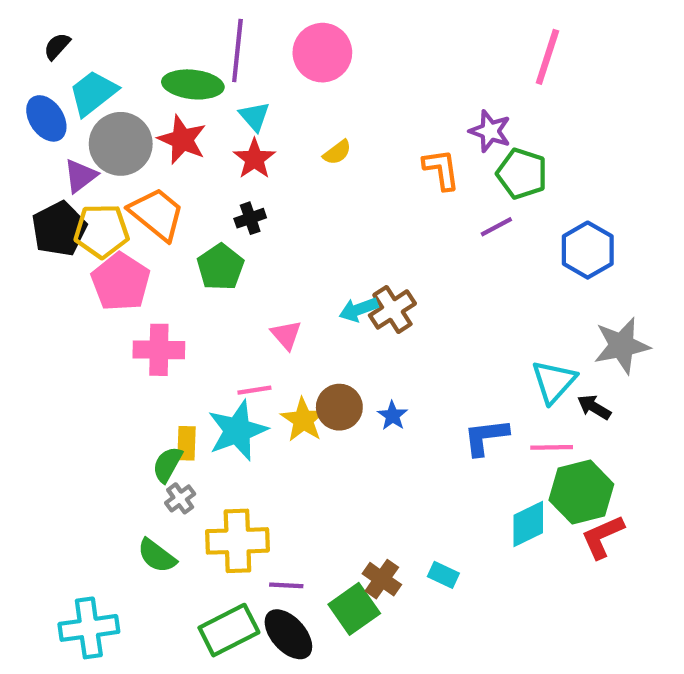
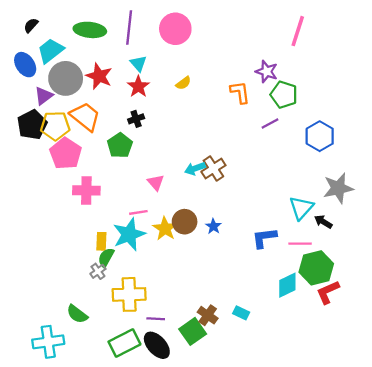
green ellipse: (193, 84) -> (90, 30), moved
green semicircle: (167, 464) -> (106, 257), moved
green semicircle: (157, 556) -> (77, 314), moved

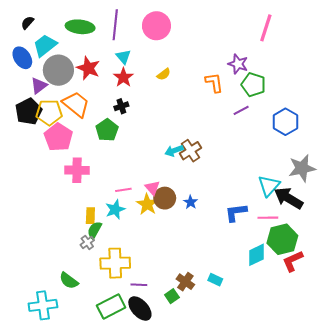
pink triangle: (156, 182) -> (152, 188), moved
black arrow: (323, 222) -> (289, 198), size x1.8
cyan star: (129, 234) -> (115, 209), size x0.7
green square: (193, 331) -> (172, 296), size x0.6

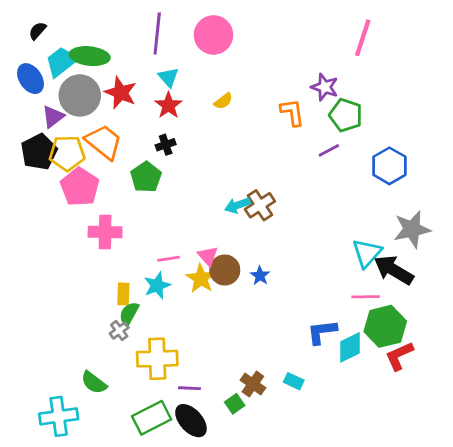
green ellipse: (80, 27) -> (90, 56), moved
blue L-shape: (236, 213) -> (322, 332), moved

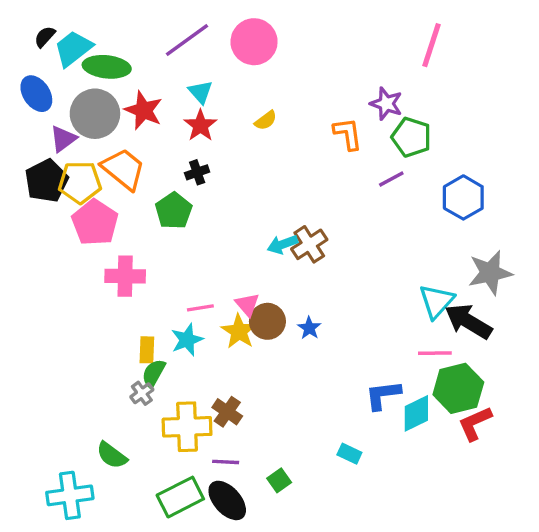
purple line: (157, 34) -> (187, 40), turned 48
cyan trapezoid: (61, 62) -> (73, 48), moved
brown cross: (253, 384) -> (227, 412), moved

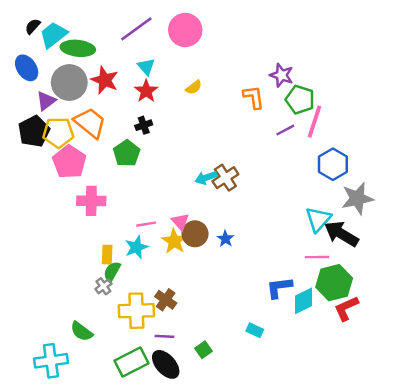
pink line: (431, 45) -> (315, 122), moved
blue hexagon: (463, 197) -> (333, 164), moved

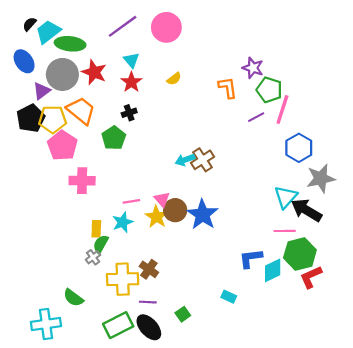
blue star: (225, 239) -> (202, 215), size x2.0

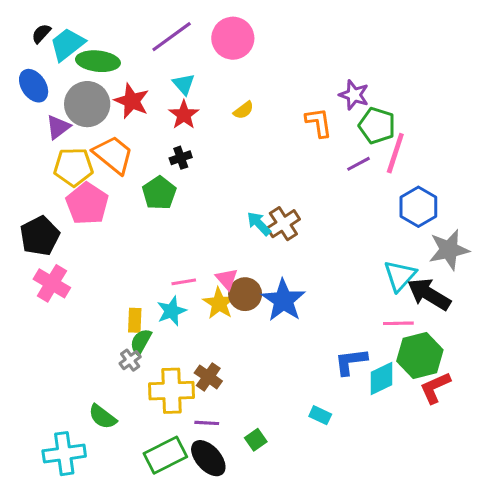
black pentagon: (31, 118) -> (40, 236), moved
cyan arrow: (185, 160) -> (259, 224), turned 66
pink cross: (82, 181) -> (52, 283), moved, turned 30

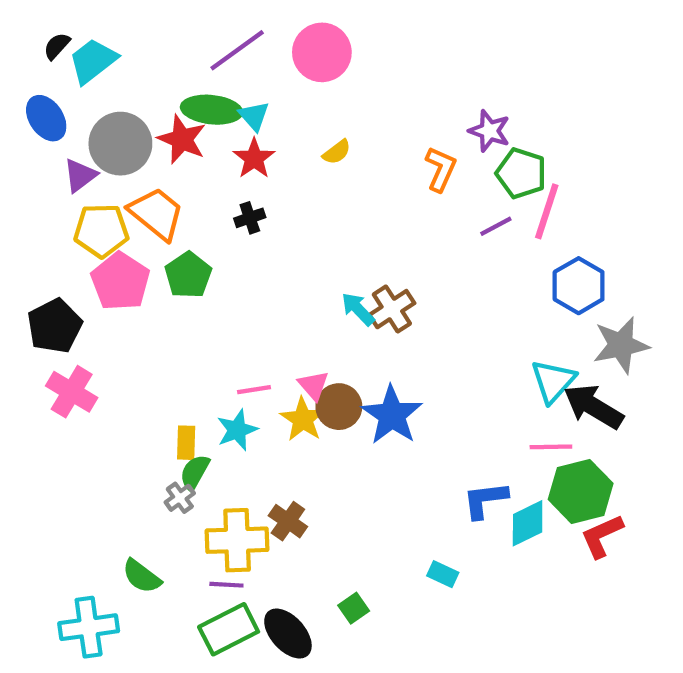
green ellipse: (98, 61) -> (212, 110), moved
orange L-shape: (319, 122) -> (441, 169), turned 32
green pentagon: (159, 193) -> (188, 275), moved
purple line: (207, 423) -> (226, 585), moved

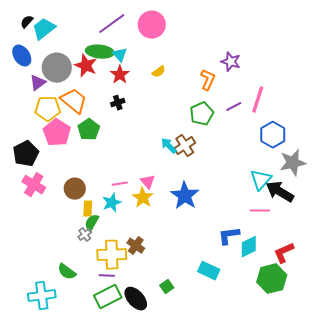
green pentagon: (521, 173) -> (202, 114), moved, turned 30
brown circle: (339, 407) -> (75, 189), moved
green hexagon: (581, 491) -> (272, 279), moved
cyan rectangle: (443, 574) -> (209, 271), size x1.5

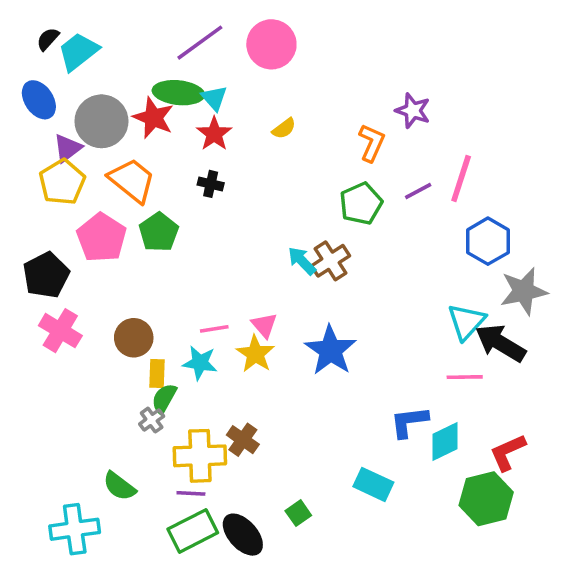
black cross: (118, 103) -> (211, 184), turned 32
yellow pentagon: (48, 109) -> (62, 182), moved, turned -30
cyan star: (112, 203) -> (200, 363), turned 30

